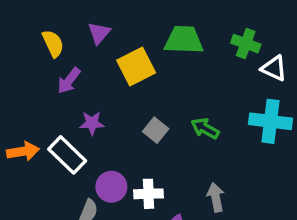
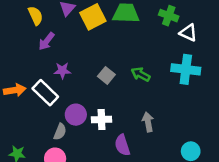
yellow square: (136, 67) -> (93, 17), moved

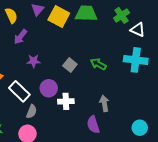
green cross: (169, 16) -> (122, 15), turned 35
yellow square: (93, 17) -> (59, 16), turned -35
white rectangle: (45, 93) -> (19, 91), moved
purple circle: (76, 115) -> (49, 88), moved
purple semicircle: (122, 145) -> (93, 125), moved

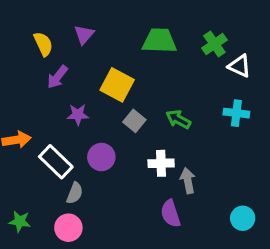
yellow square: (59, 16) -> (117, 85), moved
cyan cross: (136, 60) -> (236, 113), size x0.7
white cross: (66, 101) -> (161, 163), moved

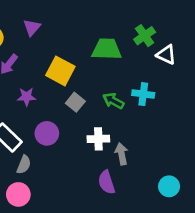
green trapezoid: (159, 41) -> (107, 49), moved
cyan cross: (236, 113) -> (143, 94), moved

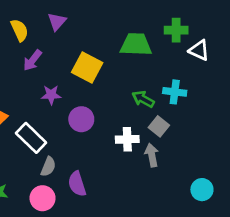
green cross: (145, 36) -> (176, 30), turned 35
gray square: (75, 102) -> (159, 126), moved
purple circle: (47, 133) -> (81, 119), moved
purple semicircle: (107, 182) -> (77, 184), moved

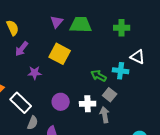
purple triangle: (57, 22) -> (57, 22), moved
green trapezoid: (136, 45) -> (81, 25), moved
white triangle: (199, 50) -> (138, 57), moved
purple circle: (81, 119) -> (61, 102), moved

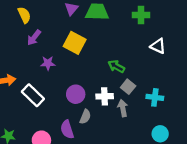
cyan cross: (121, 71) -> (155, 97), moved
gray semicircle: (33, 123) -> (85, 117), moved

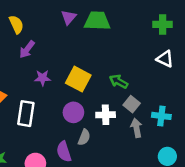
green cross: (141, 15) -> (163, 24), moved
yellow square: (75, 43) -> (78, 79), moved
white rectangle: (33, 95) -> (26, 114), turned 55
gray arrow: (123, 108) -> (136, 128), moved

